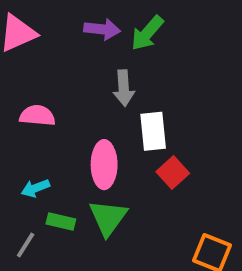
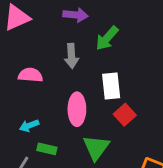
green arrow: (147, 33) -> (107, 38), moved
gray arrow: (124, 88) -> (71, 56), moved
green triangle: (108, 218) -> (96, 147), moved

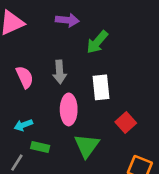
gray arrow: (71, 56) -> (60, 72), moved
pink semicircle: (30, 75) -> (25, 77), turned 60
red square: (125, 115) -> (126, 122), moved

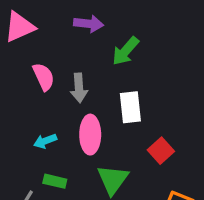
pink semicircle: (25, 77) -> (44, 77), moved
cyan arrow: (23, 125) -> (45, 141), moved

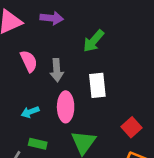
purple arrow: (89, 24) -> (52, 18), moved
red square: (161, 151) -> (132, 127), moved

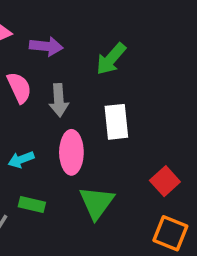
purple arrow: (52, 18) -> (46, 46), moved

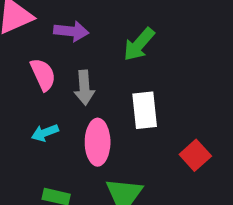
cyan arrow: (21, 160) -> (45, 133), moved
red square: (165, 181) -> (195, 155), moved

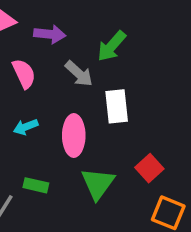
gray arrow: (84, 88) -> (79, 74), moved, turned -44
red square: (195, 155) -> (149, 168), moved

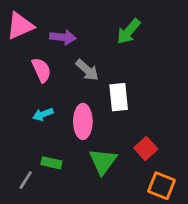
green arrow: (112, 46) -> (129, 31), moved

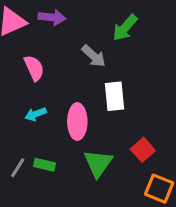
purple arrow: (63, 37) -> (52, 17), moved
gray arrow: (87, 70) -> (94, 56), moved
gray line: (26, 180) -> (18, 168), moved

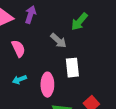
purple arrow: (52, 17) -> (30, 15), turned -78

